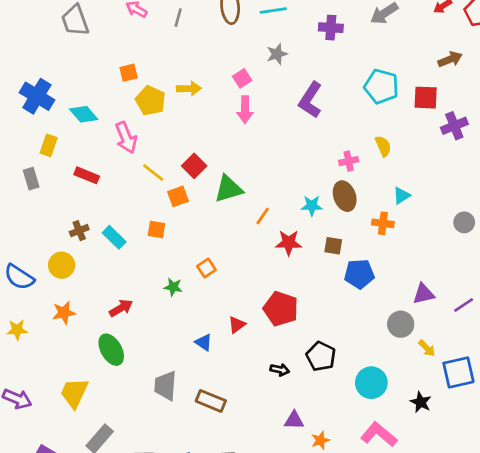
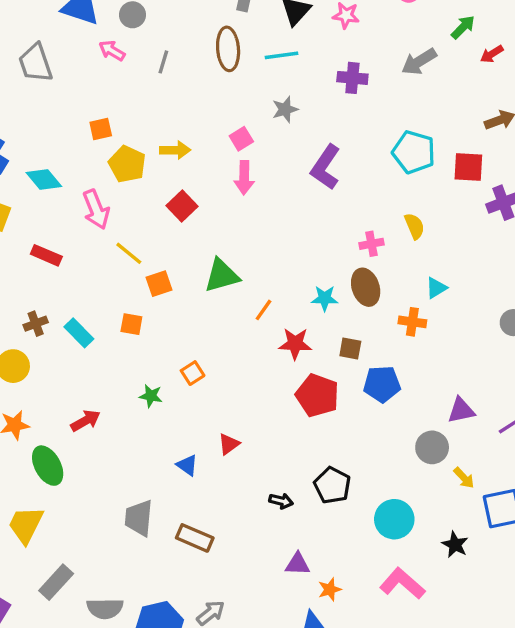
red square: (194, 166) -> (182, 206), moved
red pentagon: (281, 309) -> (317, 395), moved
green ellipse: (111, 350) -> (48, 466), moved

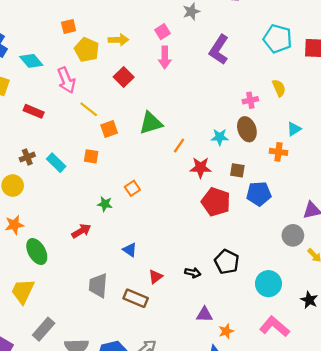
red arrow: (86, 421) -> (81, 231), moved
red triangle: (229, 444) -> (156, 277), moved

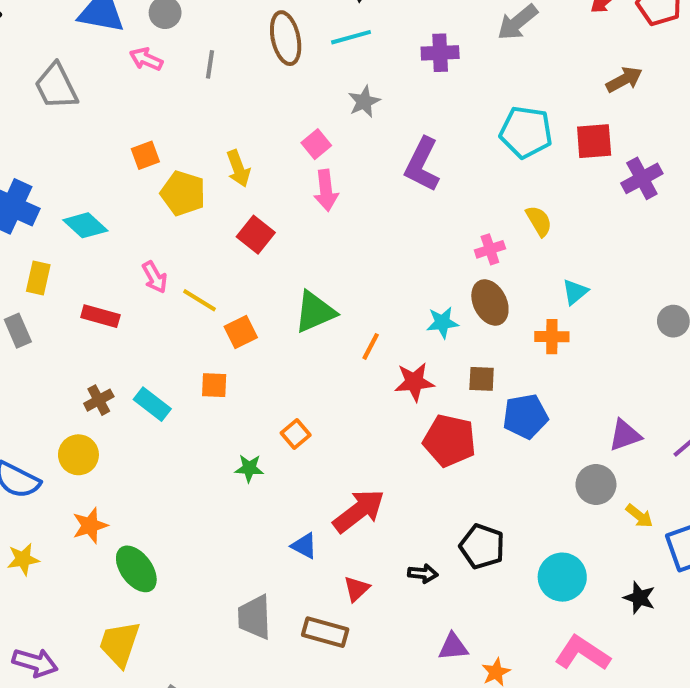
yellow arrow: (118, 40) -> (238, 169), turned 78
pink arrow: (66, 80) -> (155, 277), moved, size x0.7
red arrow: (81, 231) -> (359, 511), moved, size x1.5

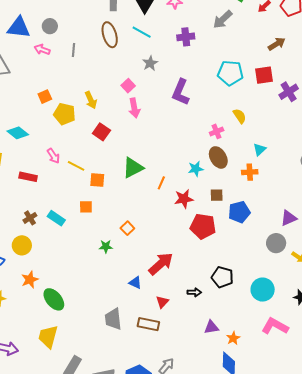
cyan line: (351, 37) -> (142, 32), turned 48
orange square: (241, 332) -> (97, 180), turned 35

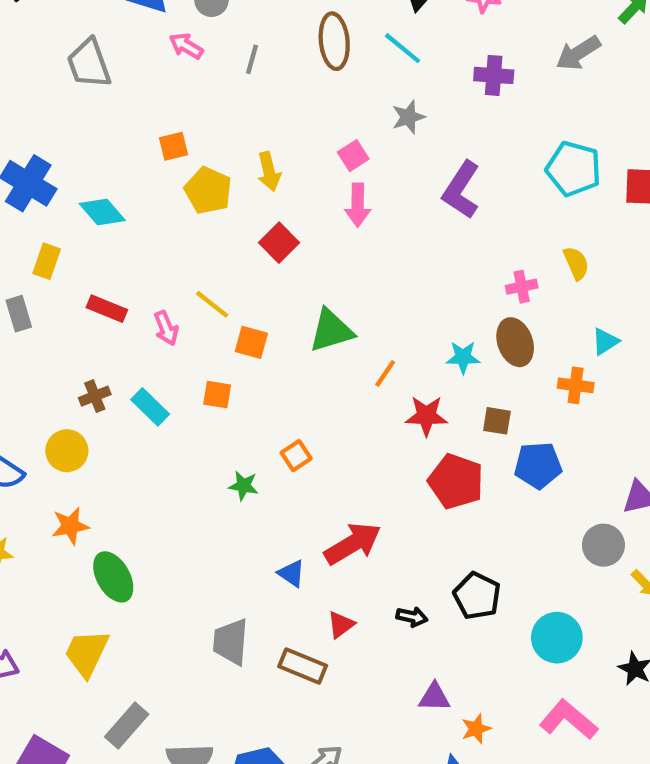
pink arrow: (53, 156) -> (166, 328), moved

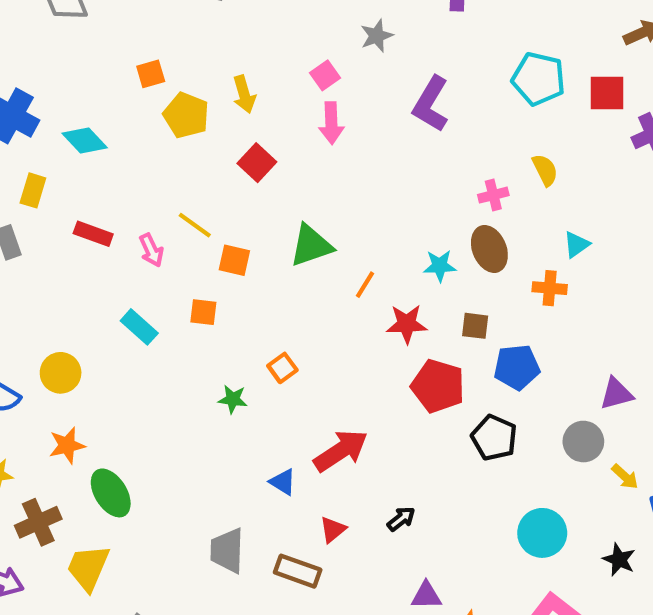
brown cross: (95, 396) -> (38, 522), moved, size x1.5
black pentagon: (477, 596) -> (494, 438), moved
black arrow: (412, 617) -> (401, 519), turned -48

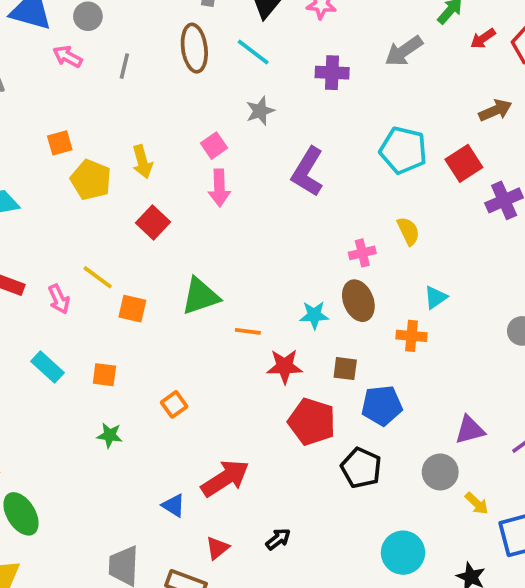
red square: (607, 93) -> (464, 163), turned -33
orange line: (365, 285) -> (248, 331), turned 65
orange square: (203, 312) -> (104, 375), moved
green star: (233, 399) -> (110, 435), moved

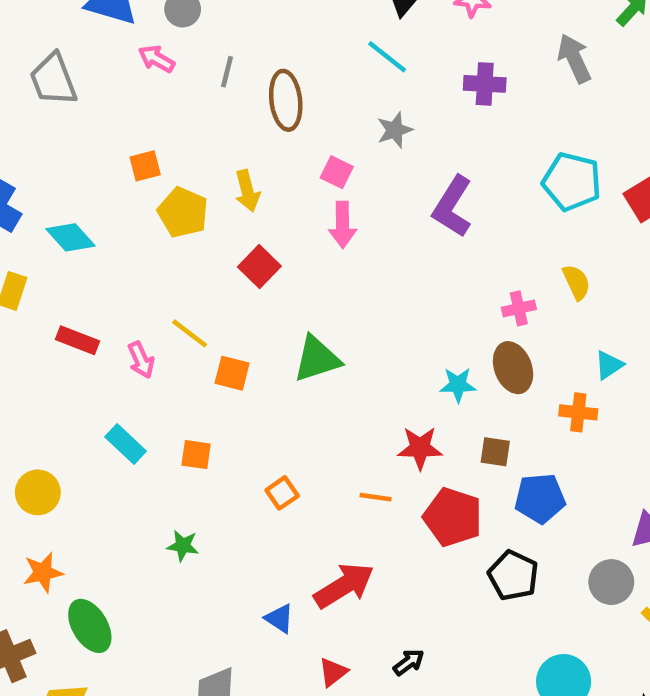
brown ellipse: (194, 48) -> (286, 100), moved
gray arrow: (404, 51) -> (574, 58), turned 99
pink square: (214, 146) -> (337, 172), turned -30
orange line: (248, 331) -> (376, 497), moved
green star: (110, 435) -> (183, 546), moved

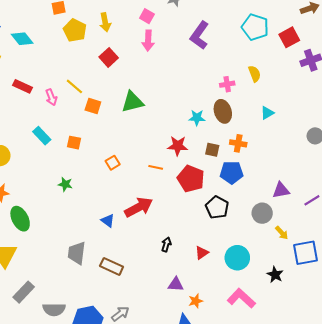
orange cross: (578, 412) -> (238, 143), moved
black arrow: (409, 662) -> (166, 244), turned -40
red triangle: (333, 672) -> (202, 253), moved

